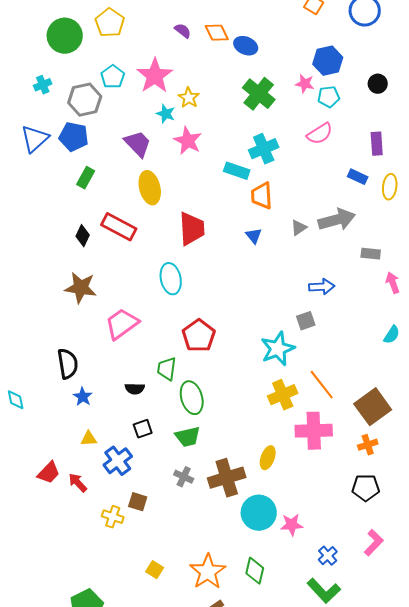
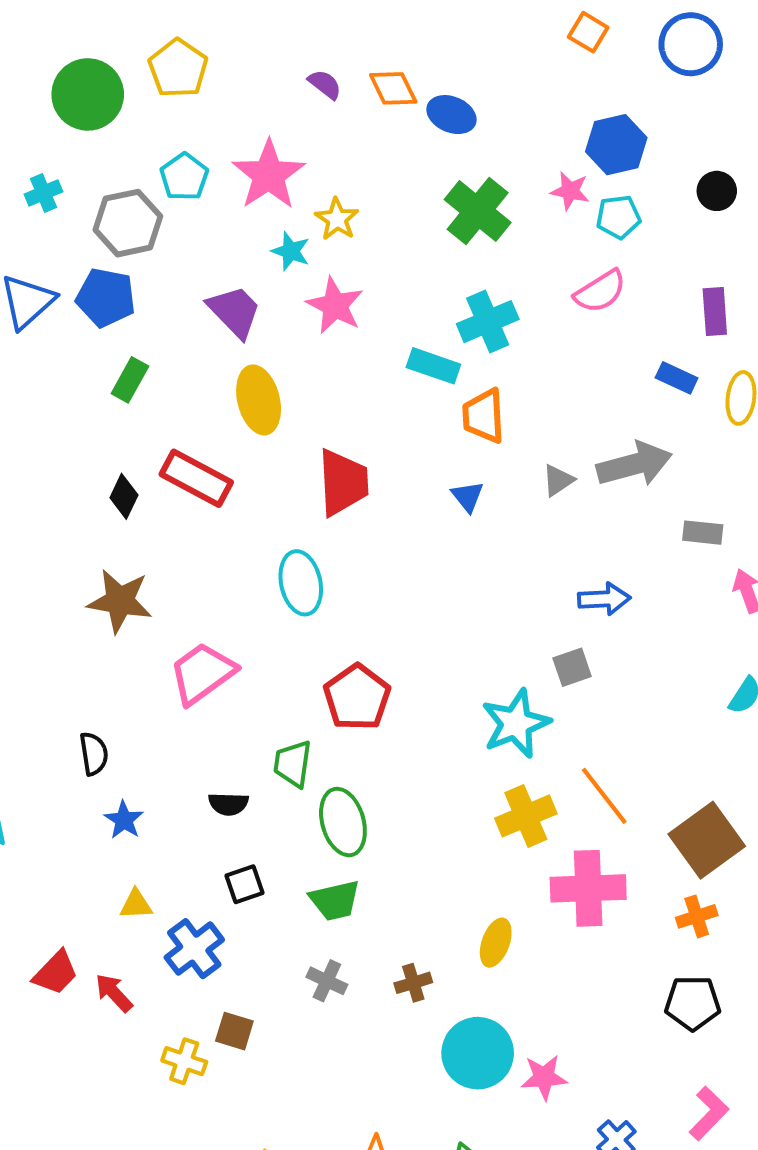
black semicircle: (68, 364) -> (94, 754), size x0.7
brown cross: (227, 478) -> (413, 983), size x0.5

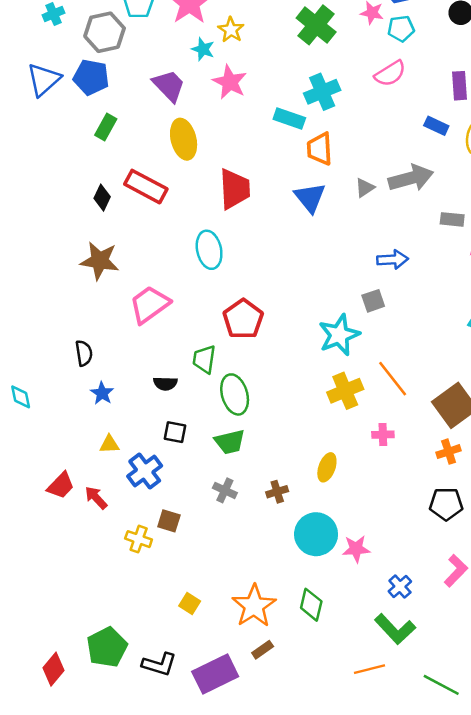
blue triangle: (468, 496) -> (310, 198), size x1.6
black square: (244, 884) -> (175, 432), turned 30
pink cross: (588, 888) -> (383, 435), size x0.5

